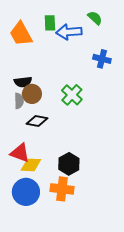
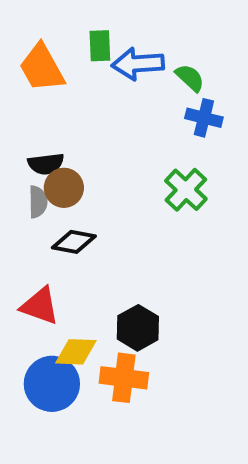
green semicircle: (95, 18) -> (190, 78), moved
green cross: (72, 95) -> (186, 190), moved
yellow diamond: (31, 165) -> (76, 352), moved

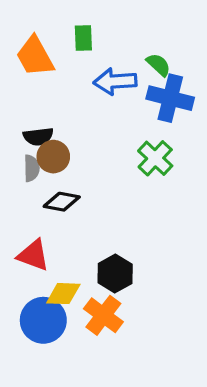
blue arrow: (138, 64) -> (115, 81), moved
blue cross: (204, 118) -> (170, 98), size x1.5
orange cross: (124, 378) -> (103, 315), turned 30

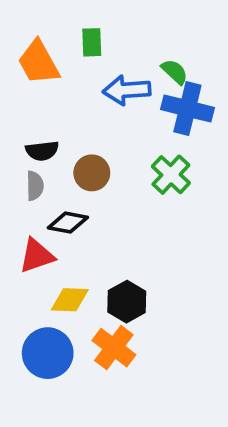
brown circle: (53, 157) -> (92, 173), moved
red triangle: (33, 255) -> (37, 256), moved, turned -39
yellow diamond: (63, 294) -> (70, 300), moved

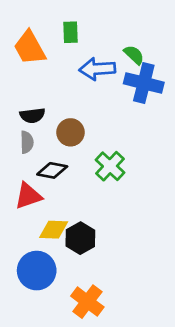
green cross: (171, 175) -> (110, 166), moved
black hexagon: (127, 302) -> (80, 238), moved
orange cross: (114, 348) -> (87, 302), moved

